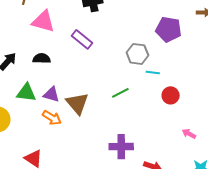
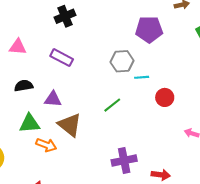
pink triangle: (43, 21) -> (18, 47), size x0.7
green triangle: (26, 93) -> (30, 123), moved
purple triangle: (51, 94) -> (53, 99), moved

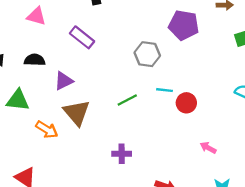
cyan line: (142, 77) -> (164, 90), moved
purple triangle: (53, 99) -> (64, 81), turned -42
green triangle: (30, 123) -> (18, 100), moved
purple cross: (124, 161) -> (122, 154), moved, size x0.7

